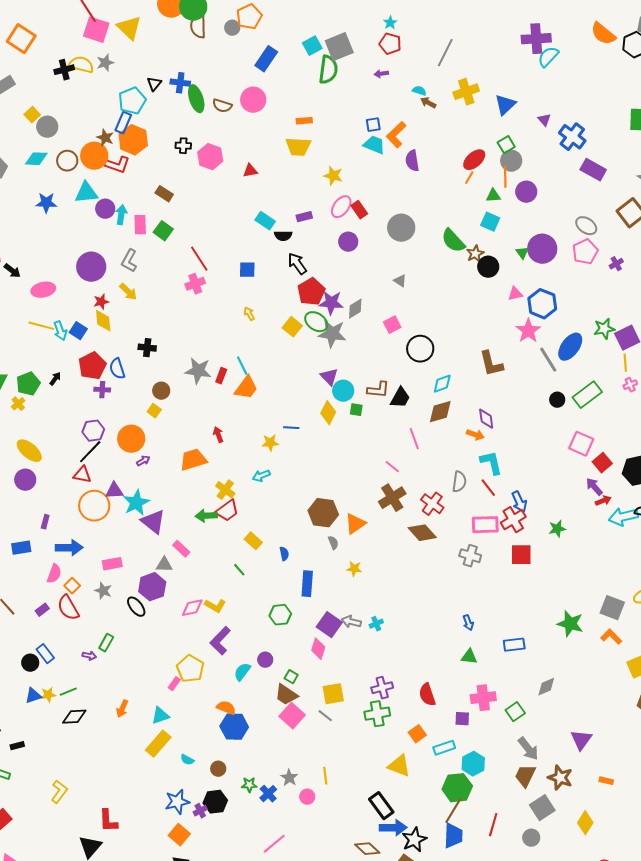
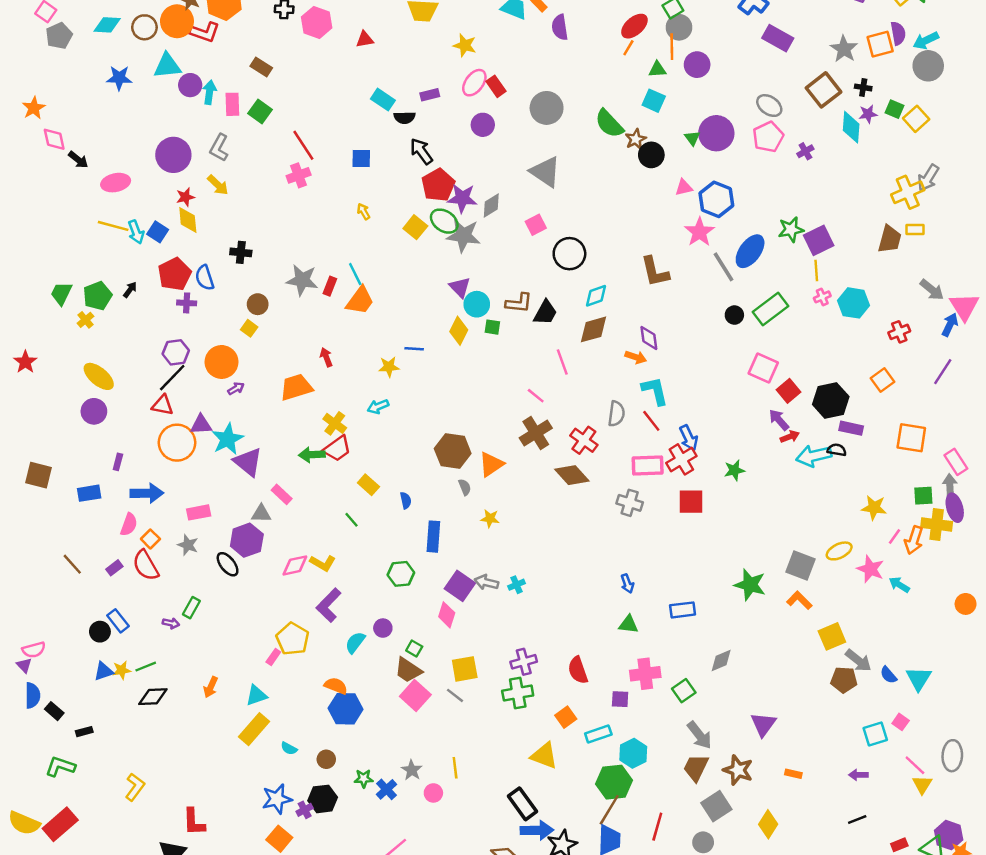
gray triangle: (400, 281) -> (545, 172), size x2.0

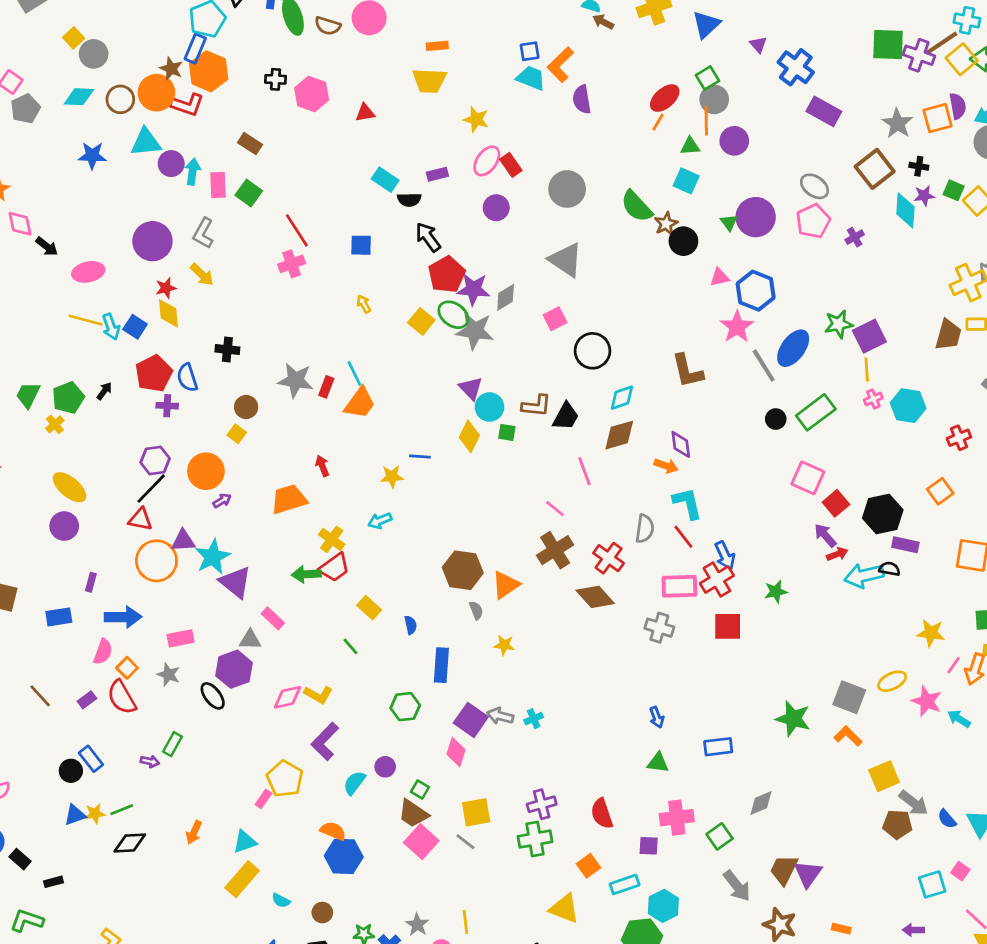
brown trapezoid: (696, 768) -> (784, 870), moved

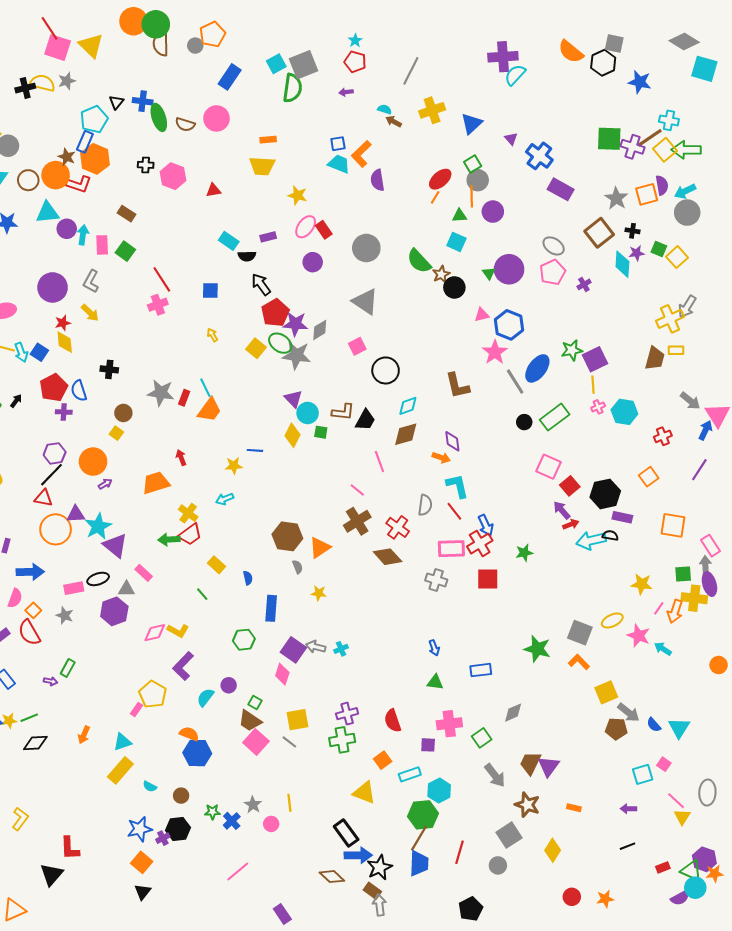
black ellipse: (213, 696) -> (98, 579), moved, turned -70

